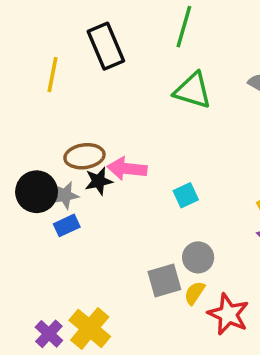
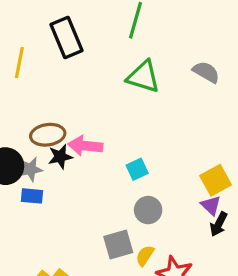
blue rectangle: (67, 225) -> (32, 196), turned 30
gray circle: (198, 257) -> (148, 210), moved

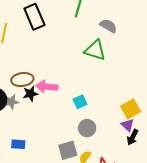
gray semicircle: (206, 72) -> (108, 26), moved
green triangle: (143, 77) -> (95, 50), moved
blue rectangle: (32, 196) -> (18, 144), moved

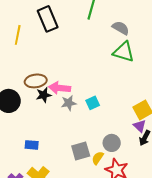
green triangle: (95, 50) -> (124, 52), moved
gray star: (11, 102) -> (69, 103), moved
gray circle: (87, 128) -> (112, 143), moved

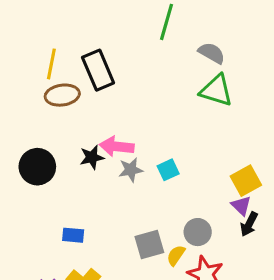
black rectangle: (48, 19) -> (98, 70), moved
brown ellipse: (36, 81) -> (62, 95), moved

